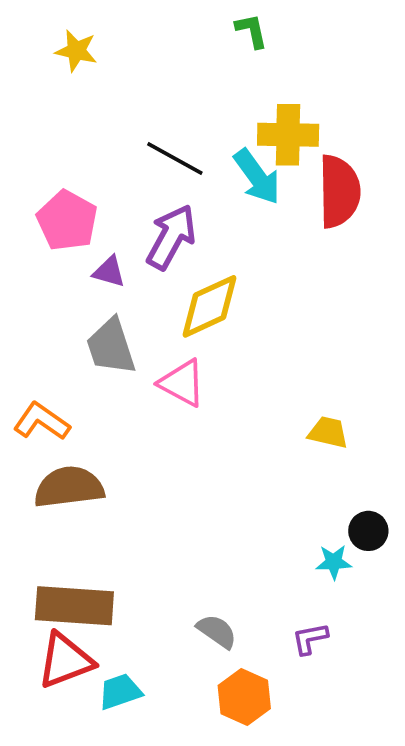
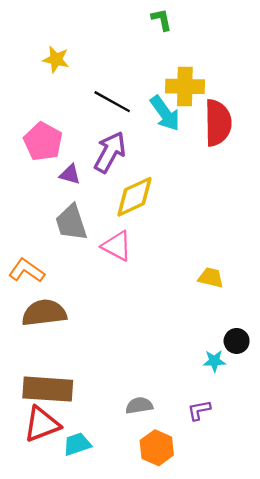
yellow star: (76, 51) -> (56, 59), moved
gray semicircle: (217, 631) -> (139, 405), turned -44

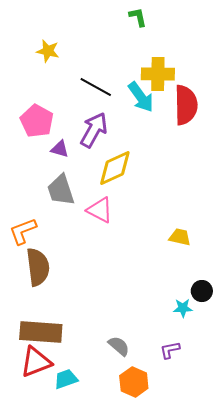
orange L-shape: (27, 271) -> (23, 231), turned -56
brown semicircle: (44, 313) -> (38, 267), turned 90
gray semicircle: (139, 405) -> (119, 346), turned 50

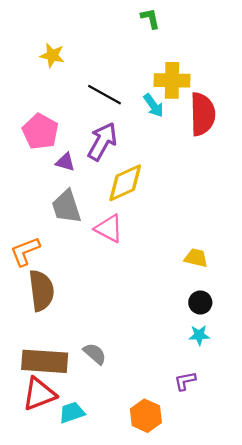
cyan arrow: (141, 97) -> (153, 105), size x0.7
black circle: (202, 291) -> (200, 303), moved
gray semicircle: (119, 346) -> (95, 354), moved

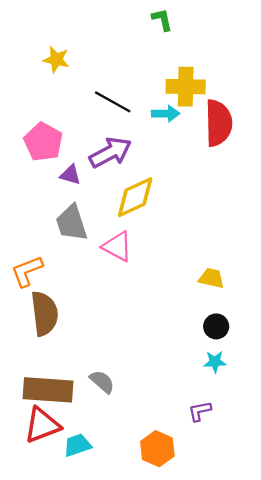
cyan arrow: (153, 105) -> (166, 114), turned -55
purple arrow: (102, 141) -> (110, 152), turned 33

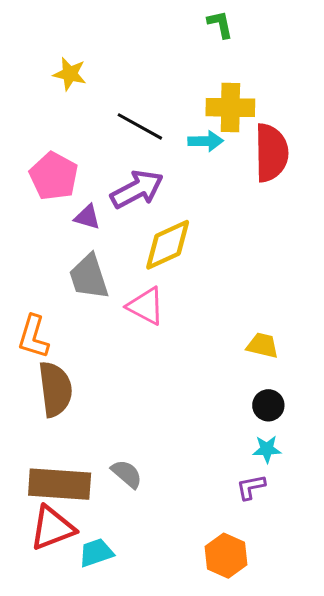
green L-shape: (162, 20) -> (220, 24), moved
orange L-shape: (27, 271) -> (33, 337), turned -52
purple L-shape: (200, 411) -> (251, 487), moved
orange hexagon: (157, 449) -> (226, 556), moved

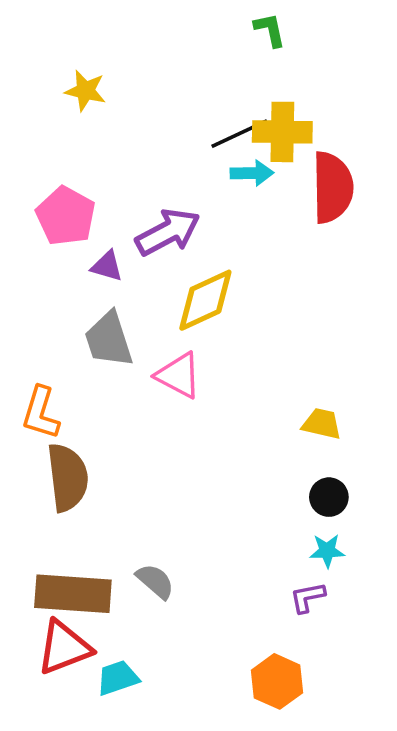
black line: (140, 126) -> (239, 134), moved, turned -54

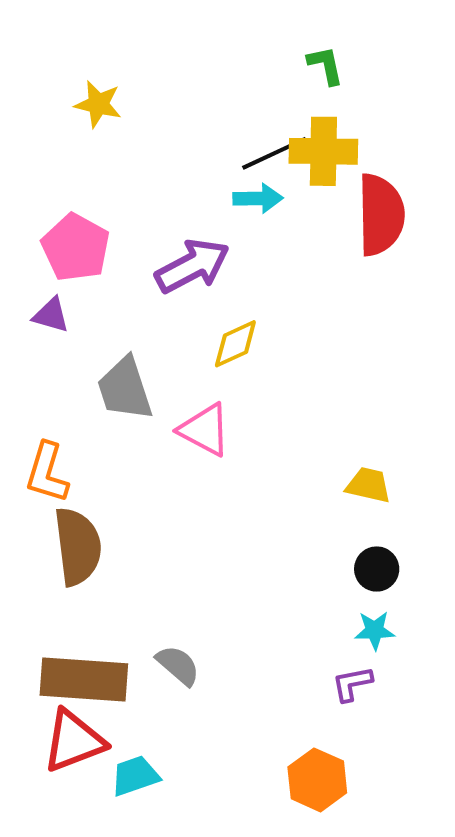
green L-shape: (270, 30) -> (325, 65), moved
cyan arrow: (252, 173) -> (258, 198), moved
purple triangle: (107, 266) -> (51, 315), moved
yellow diamond: (205, 300) -> (235, 344), size x0.7

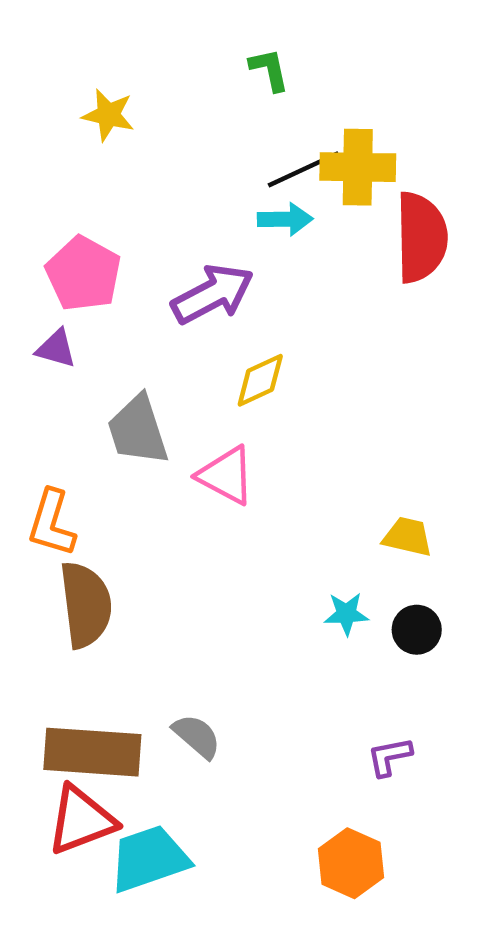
green L-shape: (325, 65) -> (269, 70), moved
cyan star: (375, 630) -> (346, 614), moved
cyan trapezoid: (135, 776) -> (149, 859), size x1.5

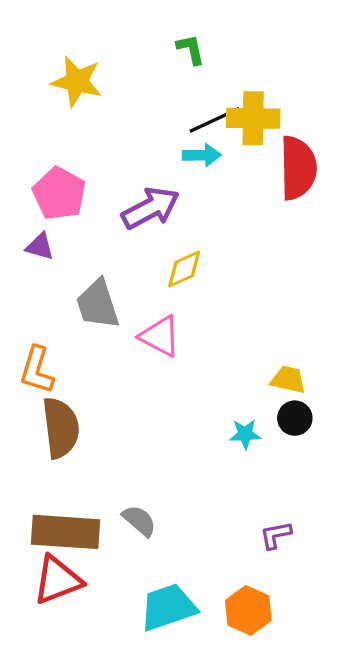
yellow star: (108, 115) -> (77, 81), size x1.4
black circle: (417, 630) -> (295, 418), moved
cyan trapezoid: (149, 859) -> (168, 607), moved

